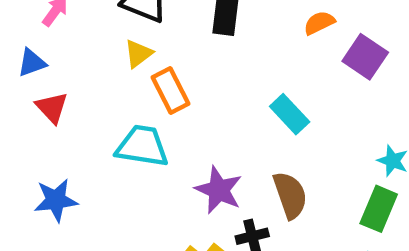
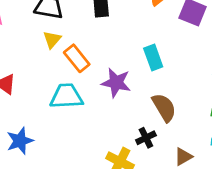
cyan rectangle: (290, 114) -> (153, 58), turned 35
purple star: (219, 190) -> (116, 83), moved

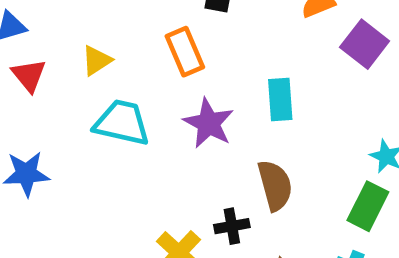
yellow triangle: (52, 40) -> (97, 60), moved
orange rectangle: (77, 58) -> (185, 52), moved

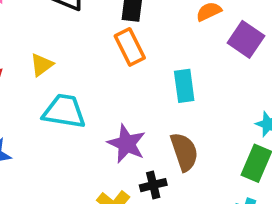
orange rectangle: (185, 52) -> (130, 47), moved
purple star: (209, 123) -> (127, 144), moved

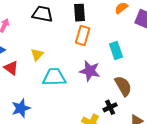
orange rectangle: (130, 47) -> (83, 35), turned 54
purple star: (127, 144) -> (90, 71), moved

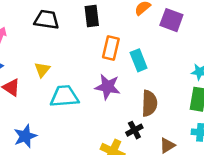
orange rectangle: (83, 35) -> (111, 48), moved
brown semicircle: (123, 86) -> (149, 103), turned 35

